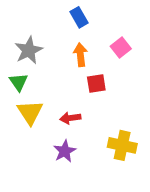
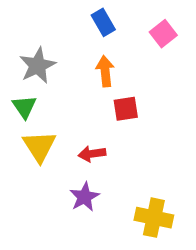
pink square: (121, 48) -> (163, 34), moved
yellow cross: (122, 145) -> (154, 218), moved

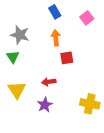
gray star: (38, 66) -> (20, 35), turned -30
yellow triangle: (39, 146) -> (17, 90), moved
yellow cross: (154, 218) -> (90, 104), moved

